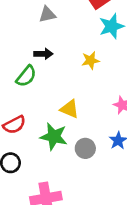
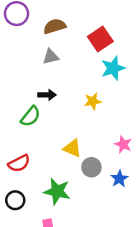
green star: (54, 137) -> (57, 191), moved
gray circle: (85, 148) -> (91, 167), moved

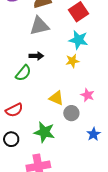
gray triangle: (51, 57) -> (39, 26), size x1.5
cyan star: (113, 68) -> (78, 40), moved, turned 30
pink star: (123, 144) -> (87, 95), moved
blue star: (119, 179) -> (93, 134), moved

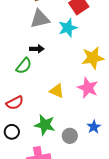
cyan star: (78, 40) -> (68, 28), moved, turned -30
yellow star: (72, 61) -> (93, 58), moved, size x1.6
pink star: (87, 95) -> (88, 88), size x1.5
gray circle: (71, 113) -> (70, 136), moved

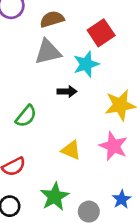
black arrow: (37, 49) -> (67, 91), moved
green star: (45, 125) -> (55, 197), turned 30

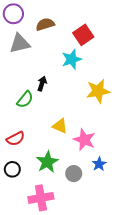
gray triangle: (48, 52) -> (20, 43), moved
black arrow: (67, 91) -> (42, 84), moved, turned -72
pink star: (113, 146) -> (84, 140), moved

